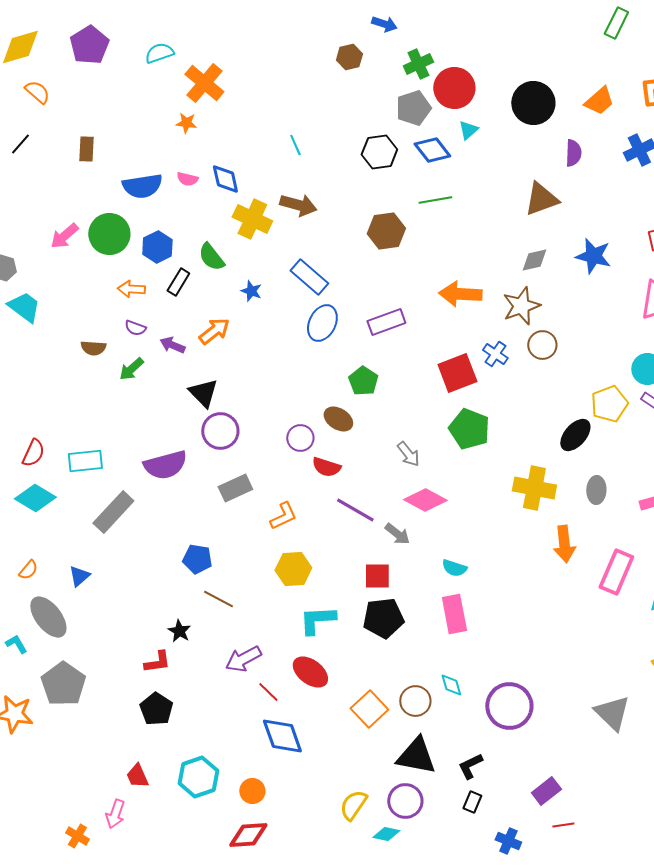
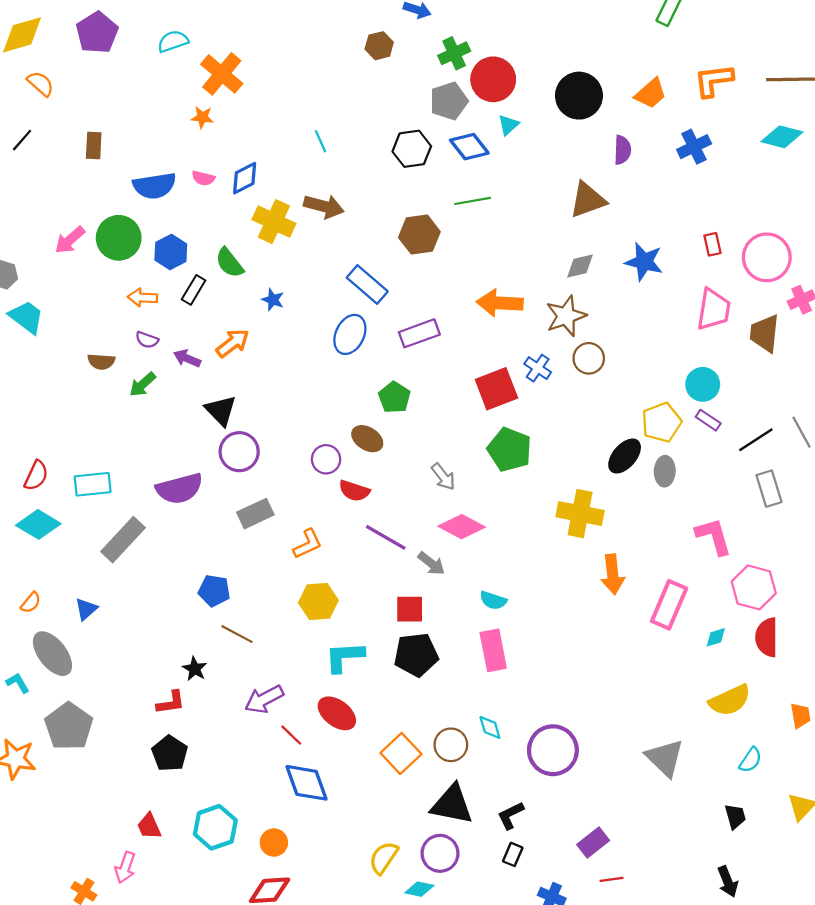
blue diamond: (225, 179) -> (245, 178), turned 76
blue rectangle: (309, 277) -> (367, 285), moved
gray ellipse: (596, 490) -> (665, 471), moved

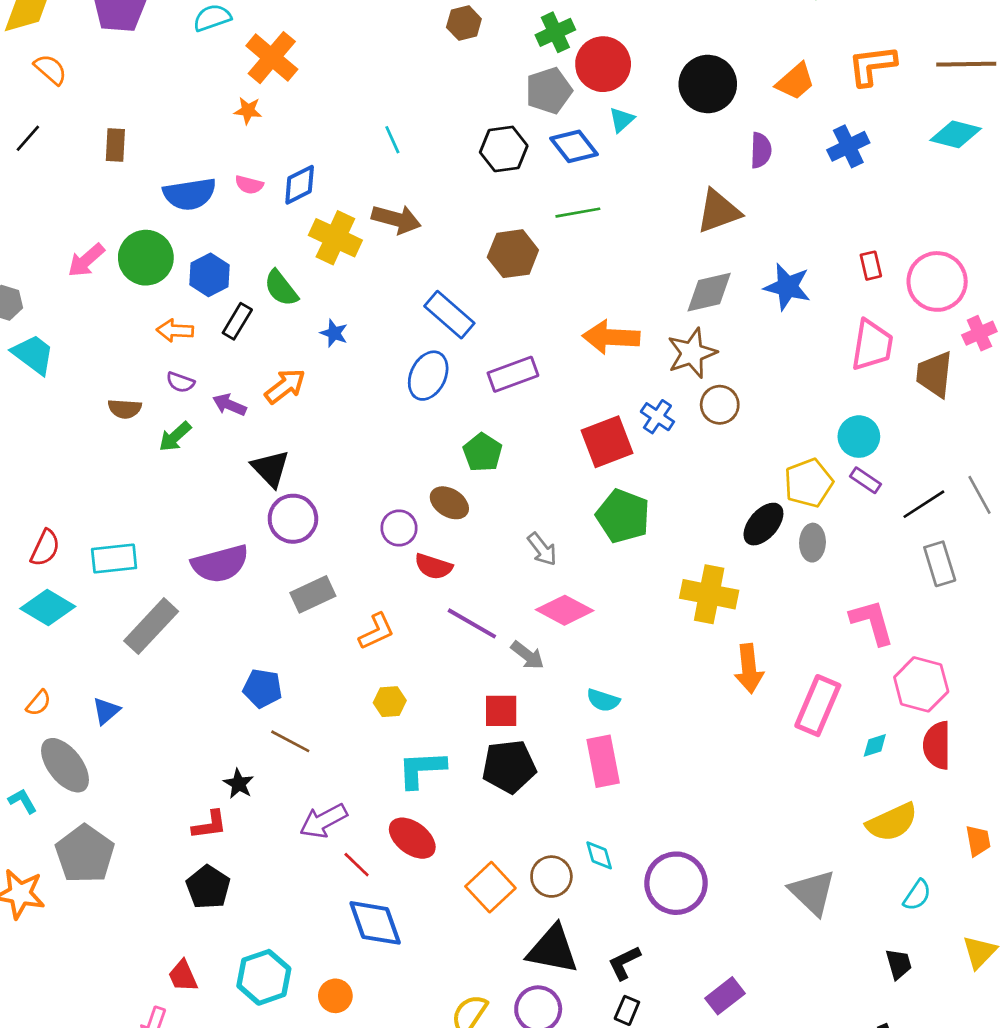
gray diamond: (580, 266) -> (709, 292), size x1.4
yellow hexagon: (318, 601) -> (390, 702), size x0.7

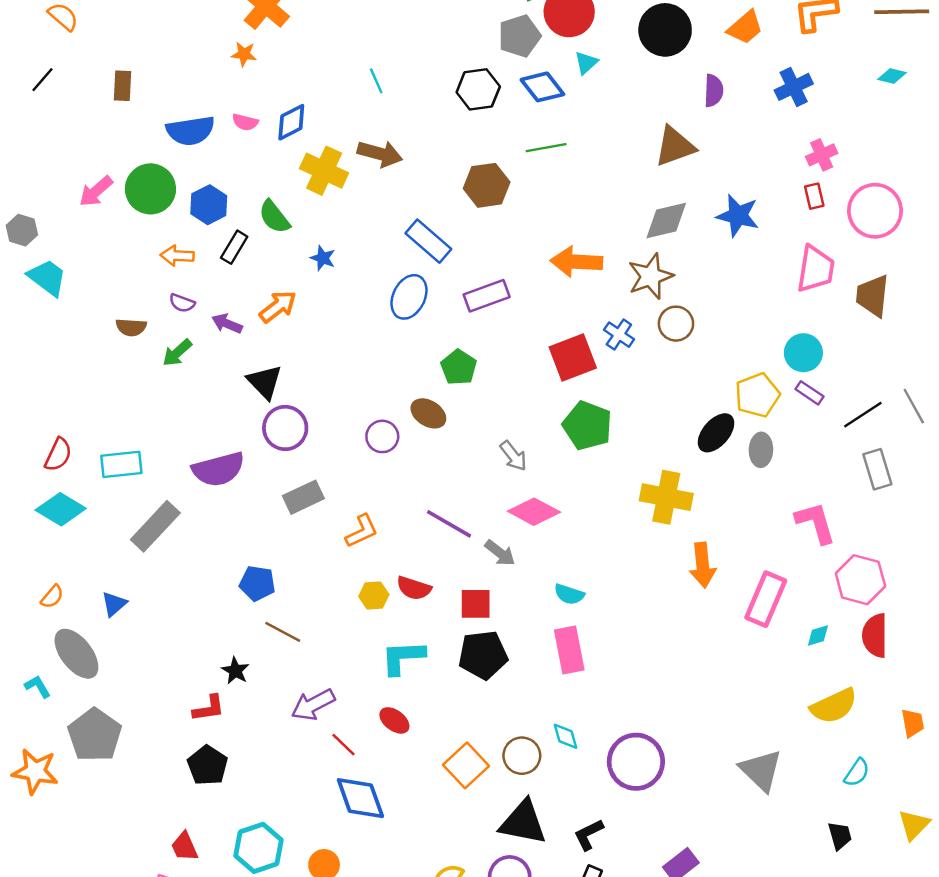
cyan diamond: (956, 134) -> (892, 76), size x0.6
pink cross: (979, 333) -> (822, 155), moved
red semicircle: (433, 566) -> (414, 588), moved
red ellipse: (412, 838) -> (394, 720), size x0.7

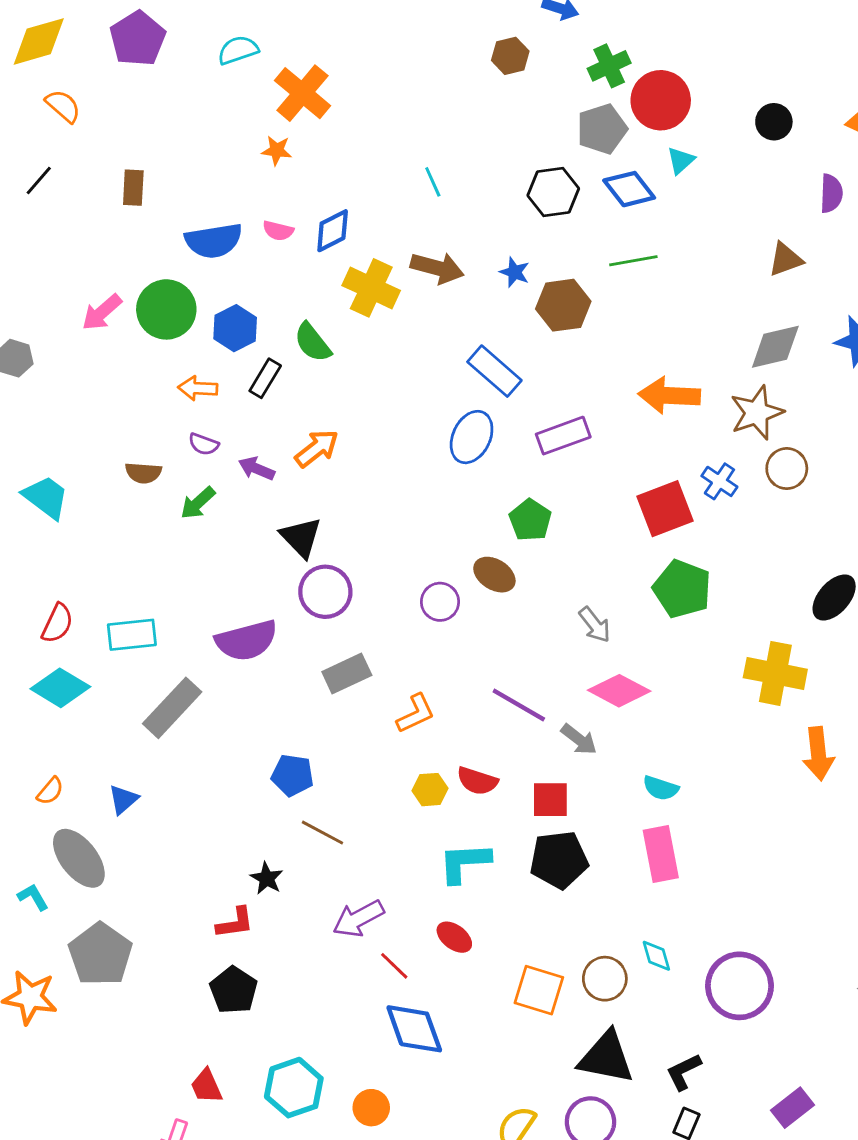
black circle: (665, 30) -> (774, 122), size x0.6
brown triangle: (675, 146) -> (785, 259), size x0.7
blue star: (323, 258) -> (515, 272), moved
cyan trapezoid: (47, 277) -> (46, 497), moved
orange square: (466, 765) -> (539, 990), turned -30

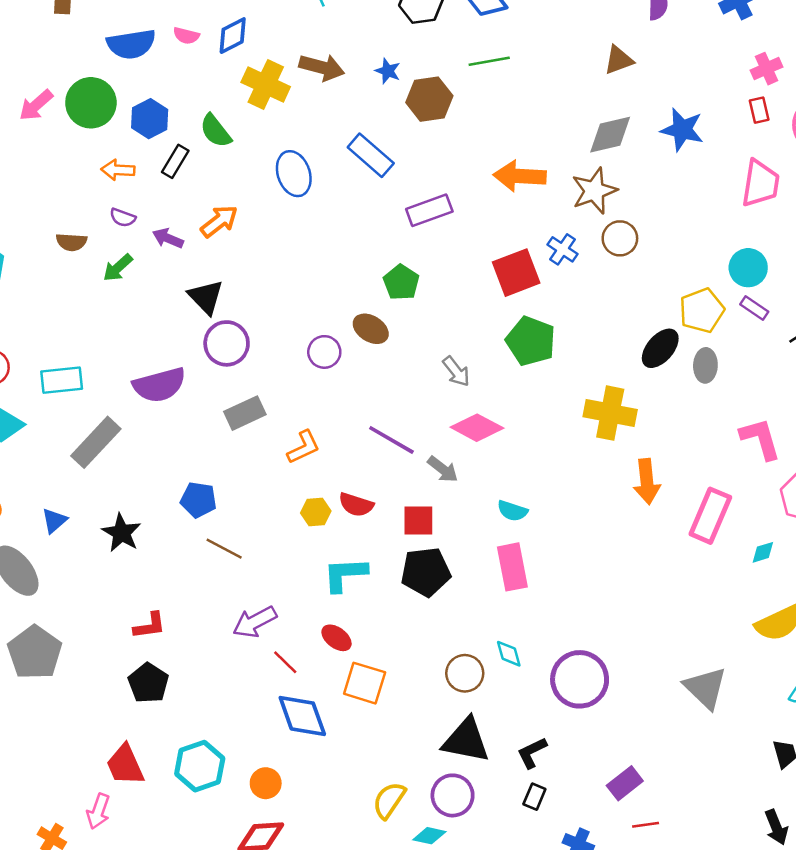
blue ellipse: (472, 437) -> (294, 174), moved, turned -45
black star: (267, 878) -> (122, 533), moved, size x1.4
orange square: (539, 990) -> (365, 683), moved
red trapezoid: (206, 1086) -> (125, 765), size x1.4

